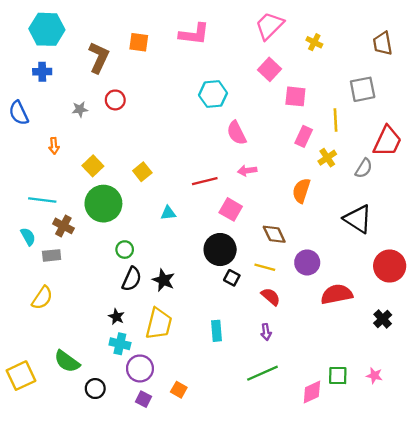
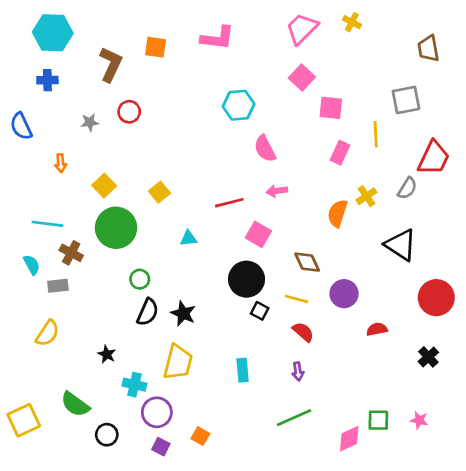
yellow cross: (314, 42) -> (352, 22), moved
yellow cross: (327, 158) -> (366, 196), moved
red semicircle: (337, 294) -> (377, 329), size x0.6
black star: (116, 317) -> (107, 354), moved

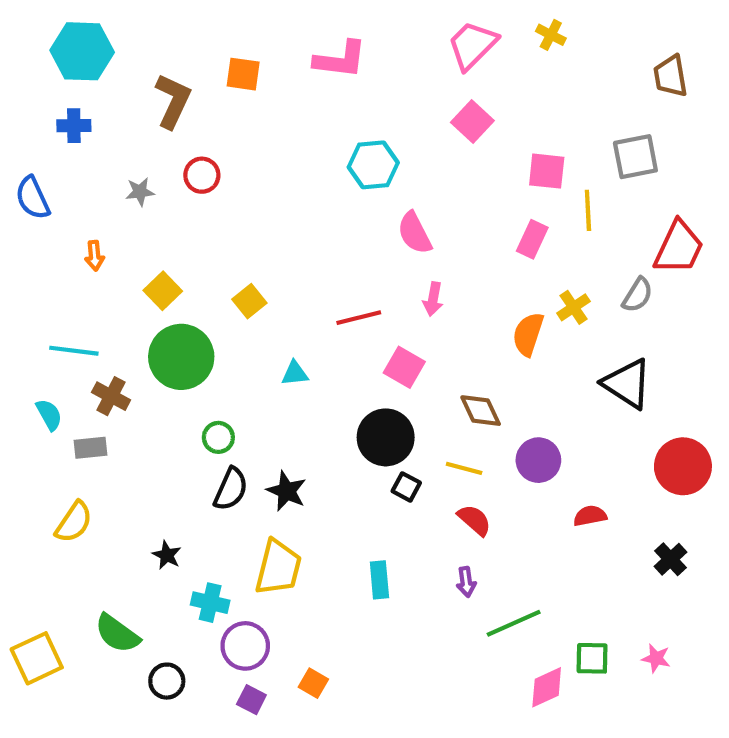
pink square: (331, 108) -> (547, 171), moved
pink arrow: (277, 191) -> (433, 299), turned -72
green line: (294, 418) -> (514, 623), moved

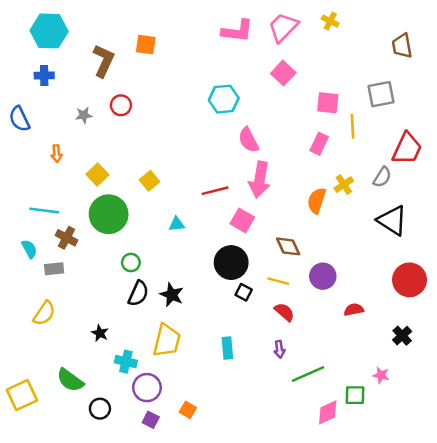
pink L-shape: (340, 60) -> (237, 31), moved
pink arrow: (433, 299) -> (260, 180), size x1.8
black triangle: (627, 384) -> (392, 220), moved
pink star: (656, 658) -> (381, 375), moved

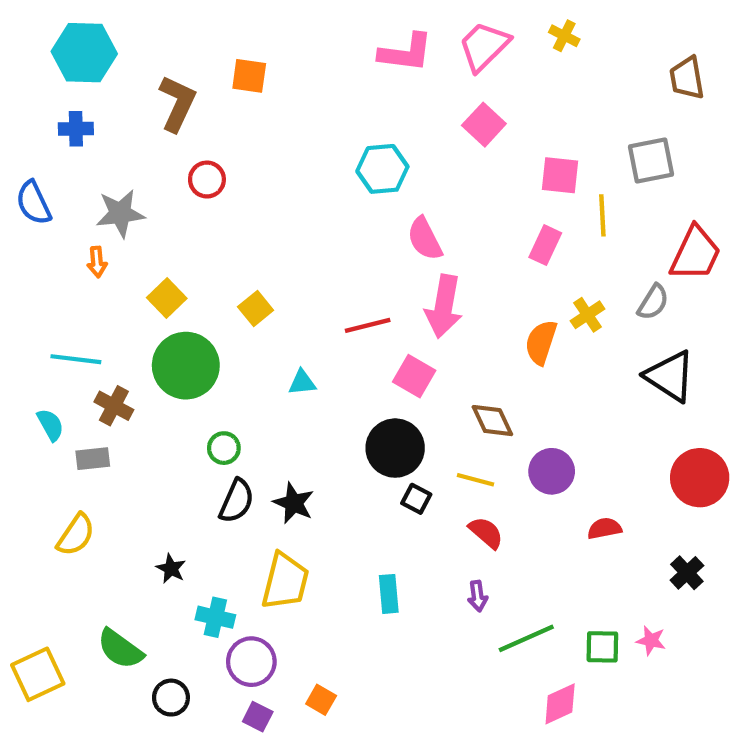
gray star: (84, 115) -> (120, 213), moved, size x1.6
green square: (355, 395) -> (602, 647), moved

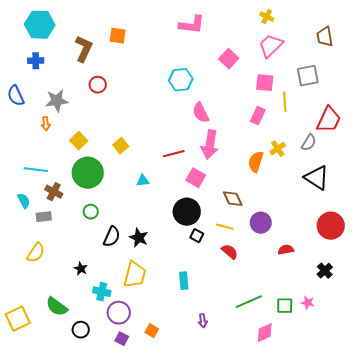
pink trapezoid: (484, 46) -> (271, 46), moved
green circle: (224, 448) -> (91, 212), moved
purple arrow: (478, 596) -> (203, 321), moved

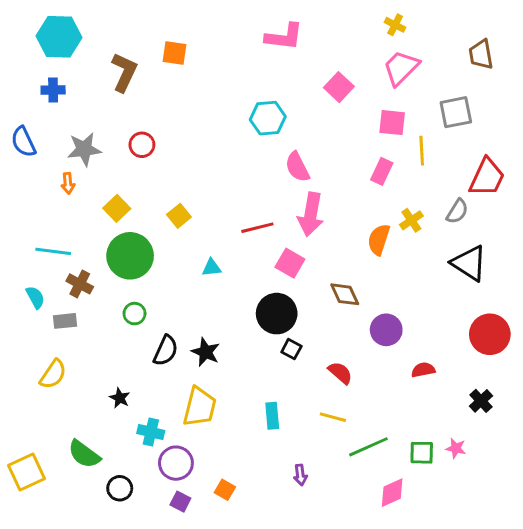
red circle: (98, 85) -> (142, 145), moved
yellow line: (225, 227) -> (333, 417), moved

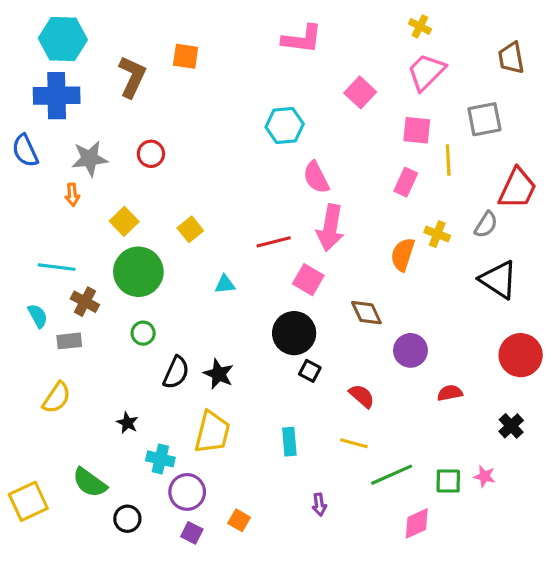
blue cross: (53, 90) -> (57, 96), size x1.8
yellow cross: (411, 220) -> (437, 234), turned -35

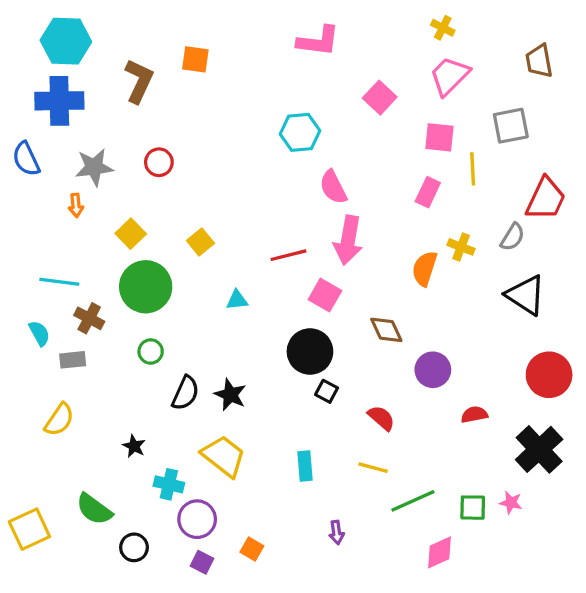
black cross: (511, 426) -> (539, 449), size x1.8
yellow trapezoid: (212, 432) -> (224, 456), turned -66

